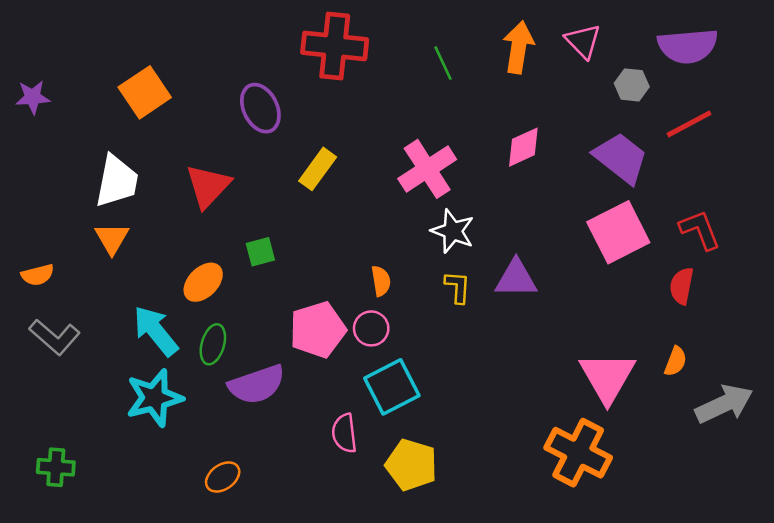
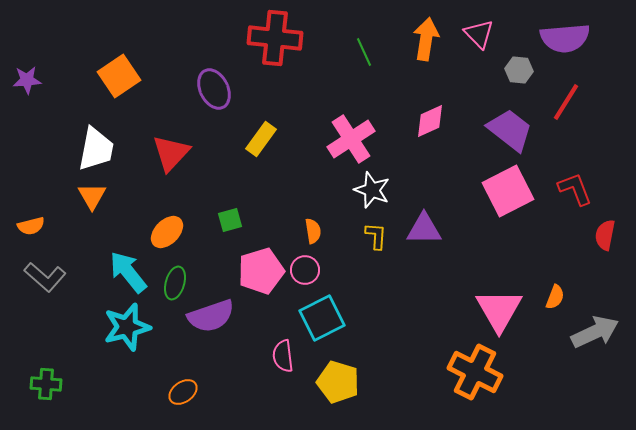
red line: (689, 124) -> (566, 102), turned -30
green square: (260, 252) -> (230, 220), moved
red semicircle: (682, 286) -> (605, 235), moved

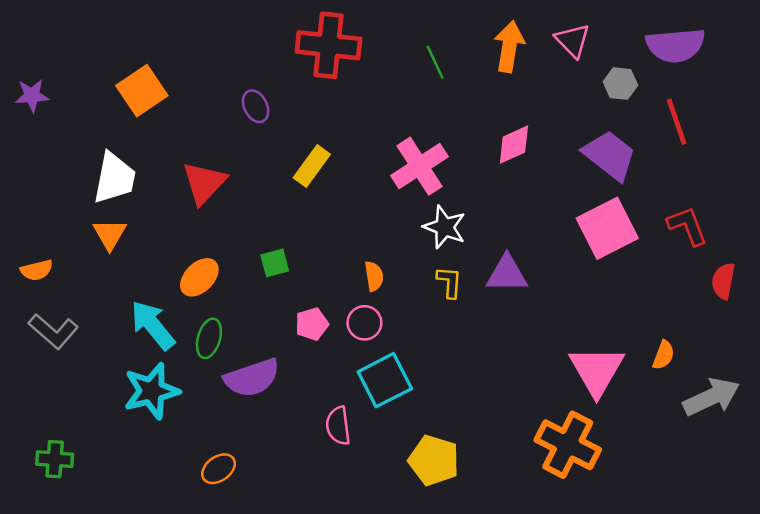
purple ellipse: (214, 89) -> (256, 106), size x0.7
red line: (566, 102) -> (677, 122), turned -51
pink pentagon: (261, 271) -> (312, 324), size x0.6
yellow pentagon: (338, 382) -> (434, 460), moved

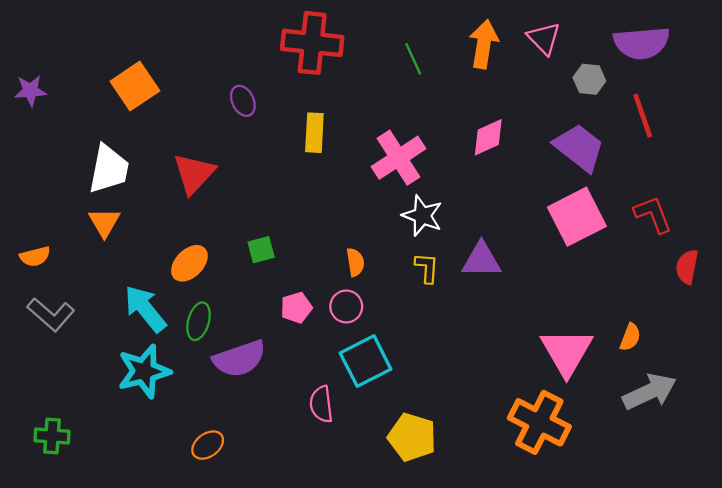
yellow rectangle: (312, 166) -> (314, 133), moved, turned -33
gray arrow: (711, 397) -> (650, 392), moved

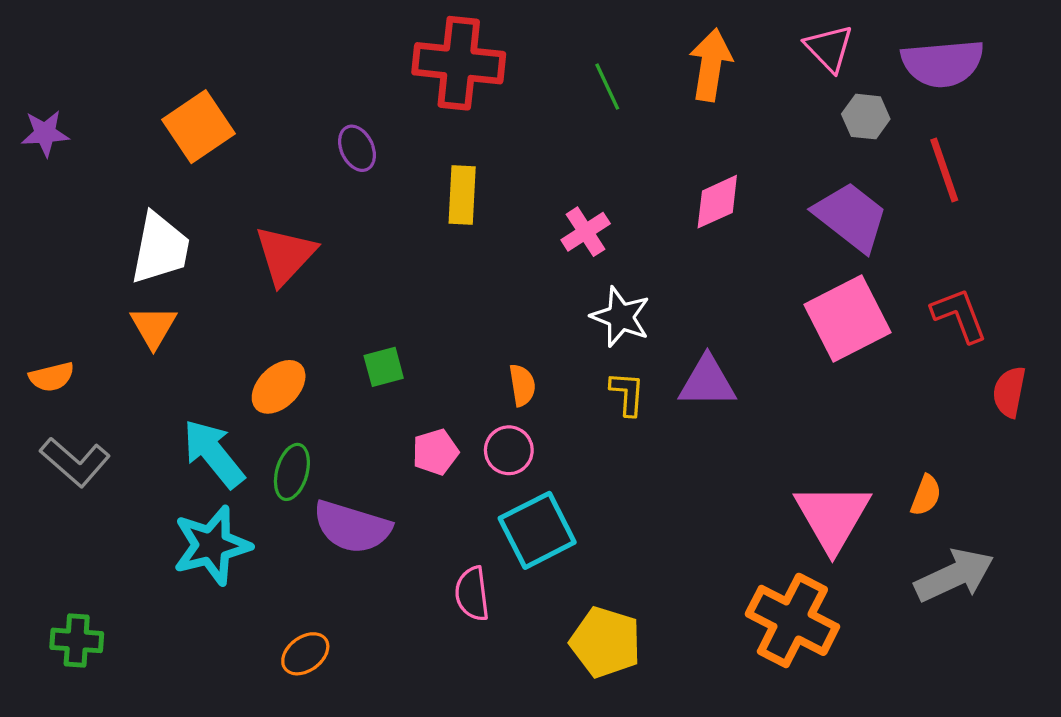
pink triangle: (544, 38) -> (829, 48), moved
pink cross: (398, 158) -> (586, 232), size x0.6
purple semicircle: (239, 359) -> (352, 527), turned 36

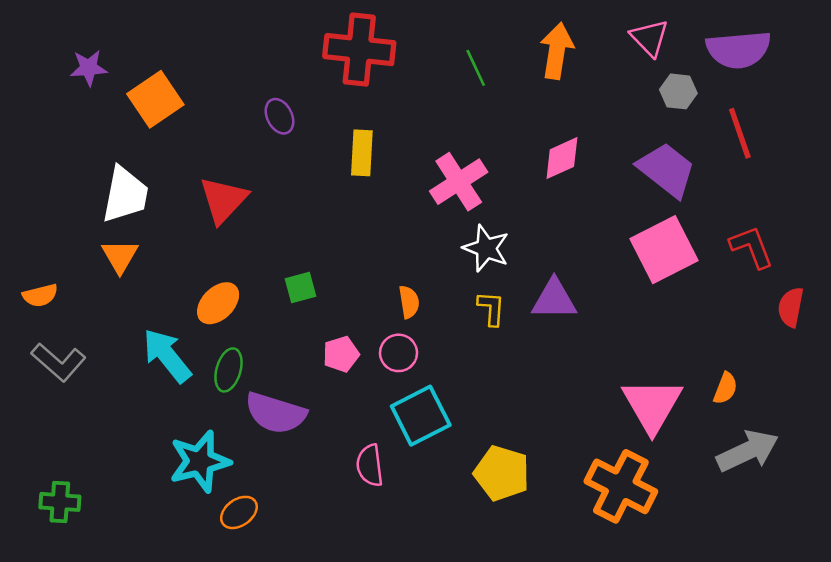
purple star: (45, 133) -> (89, 68), moved
pink cross: (586, 232) -> (459, 182), size x1.5
cyan star: (212, 545) -> (200, 461), moved
yellow pentagon: (606, 642) -> (502, 473), moved

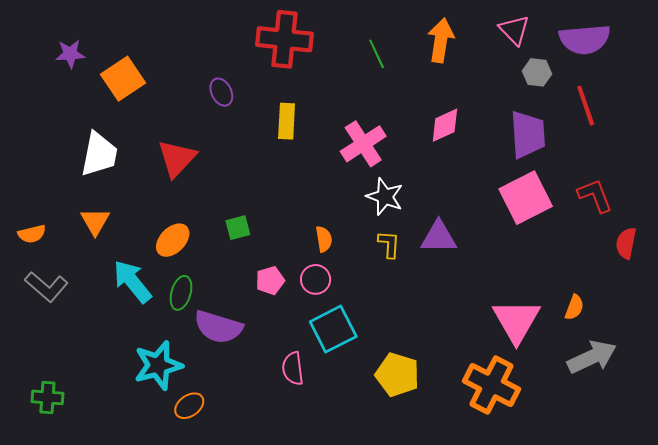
purple trapezoid: (667, 170) -> (528, 135), turned 48
orange triangle: (120, 256) -> (95, 221), moved

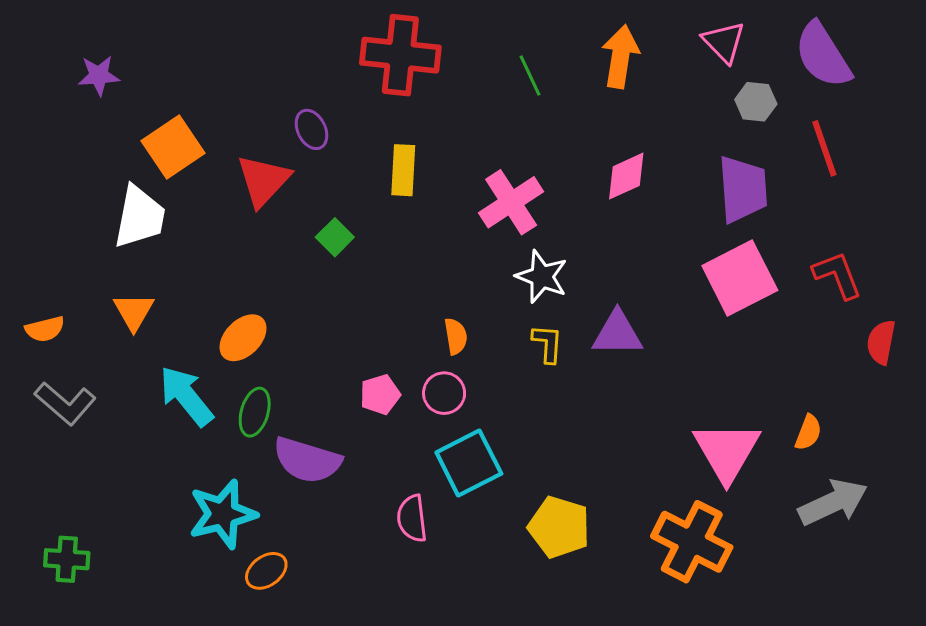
purple semicircle: (585, 39) -> (823, 55), turned 63
orange square: (123, 79) -> (173, 147), moved
red triangle: (177, 158) -> (263, 180), moved
green square: (238, 228) -> (335, 237), moved, turned -30

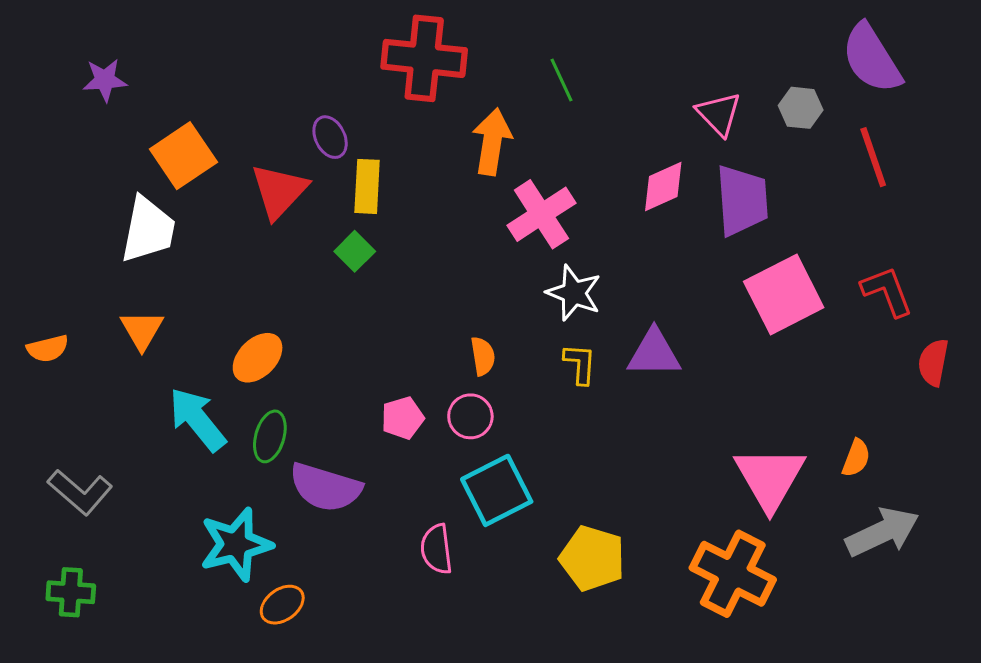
pink triangle: (724, 42) -> (719, 114), moved
orange arrow: (620, 57) -> (492, 142), moved
yellow rectangle: (403, 170) -> (367, 186), moved
purple trapezoid: (743, 189) -> (742, 200), moved
gray L-shape: (65, 403) -> (80, 492), moved

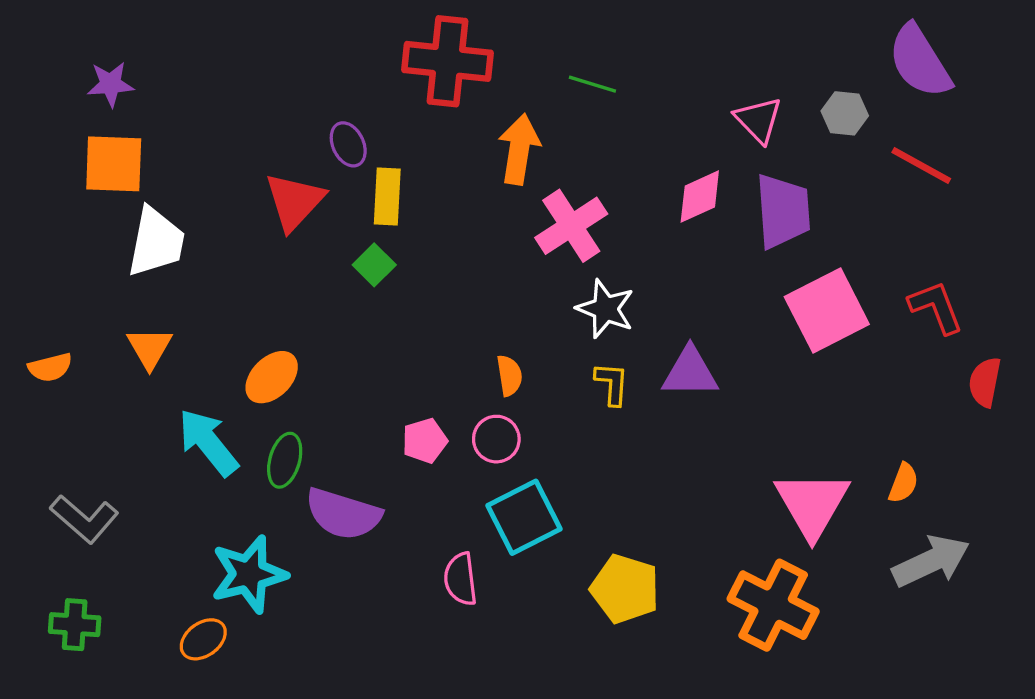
green line: (561, 80) -> (592, 84), turned -48
orange square: (183, 156) -> (114, 164), moved, turned 36
red line: (873, 157) -> (921, 166), turned -42
orange ellipse: (282, 605) -> (203, 639), moved

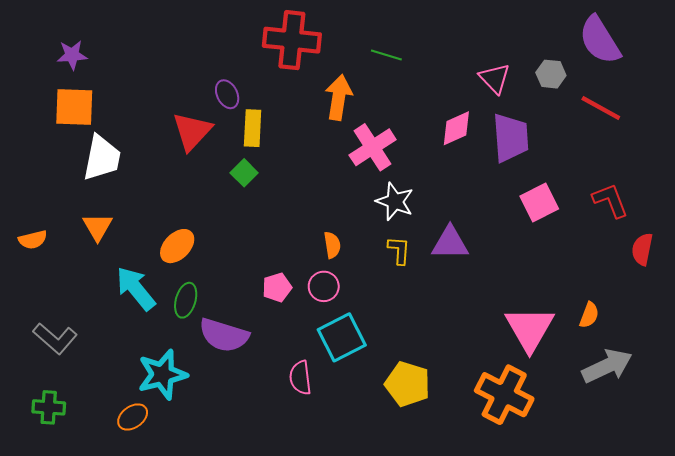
pink square: (827, 310) -> (539, 203), size x0.7

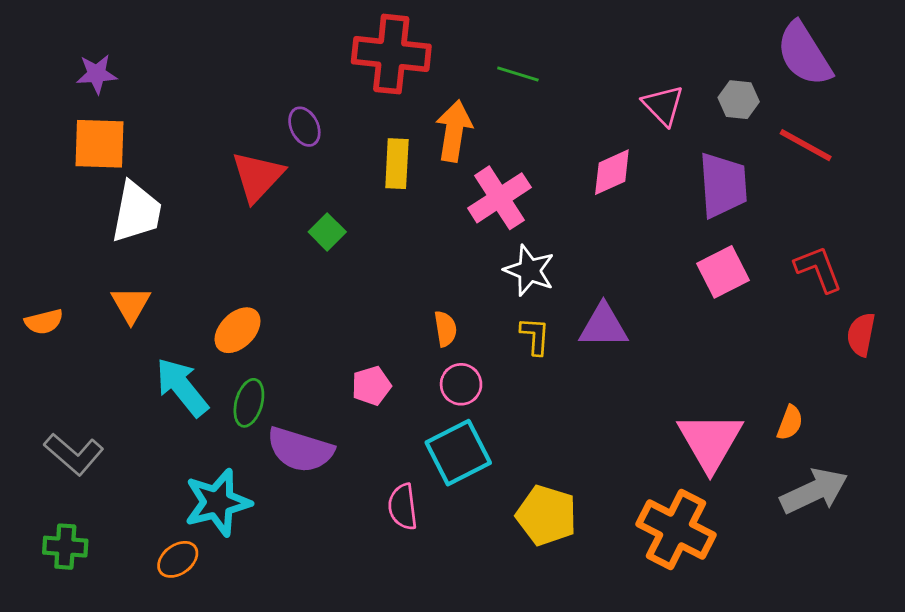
yellow rectangle: (253, 128) -> (397, 164), moved
purple trapezoid: (511, 138) -> (723, 185), moved
pink circle: (324, 286) -> (461, 384), moved

